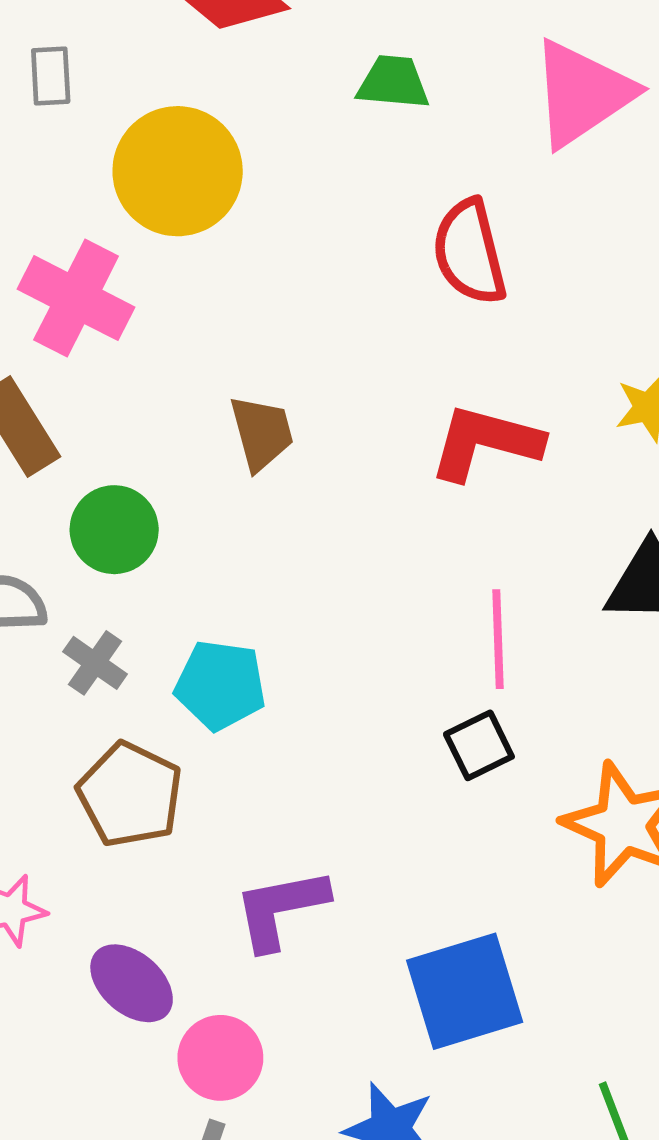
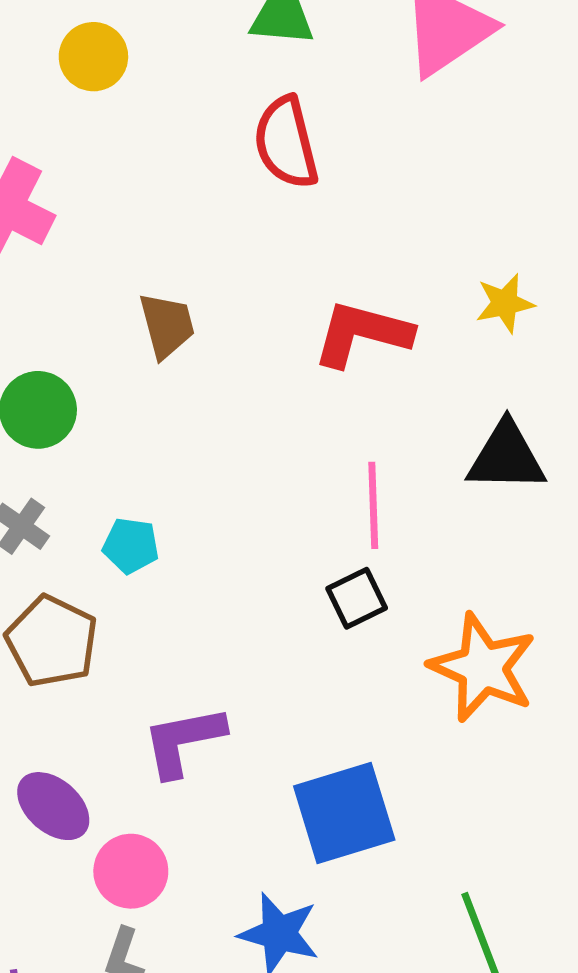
yellow circle: (178, 171) -> (93, 57), moved, size x0.6
red semicircle: (469, 252) -> (286, 143), moved
cyan pentagon: (220, 685) -> (131, 546), size x0.7

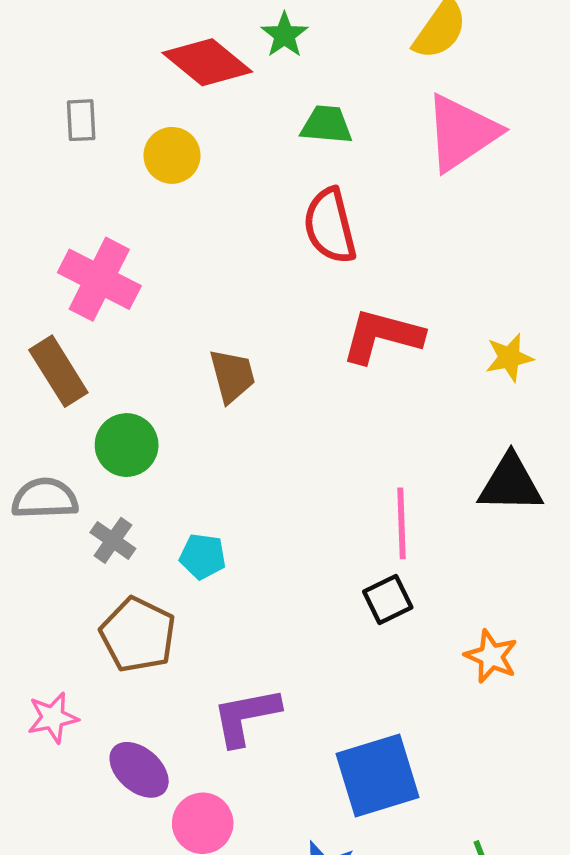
red L-shape: (362, 334) -> (382, 336), moved
orange star: (483, 668) -> (491, 656), size x0.6

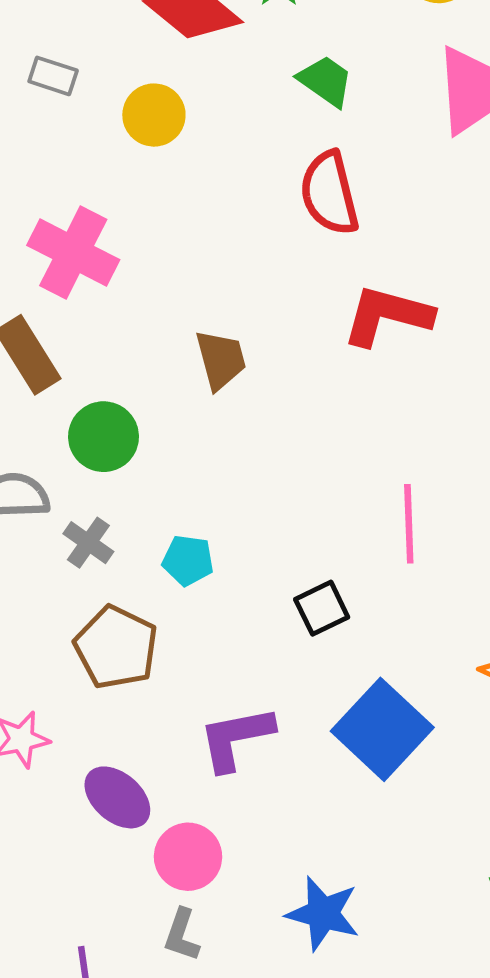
gray rectangle: (81, 120) -> (53, 76), turned -69
green trapezoid: (326, 125) -> (326, 81), turned 30
black square: (388, 599) -> (322, 608), moved
blue square: (378, 776) -> (382, 729), moved, turned -30

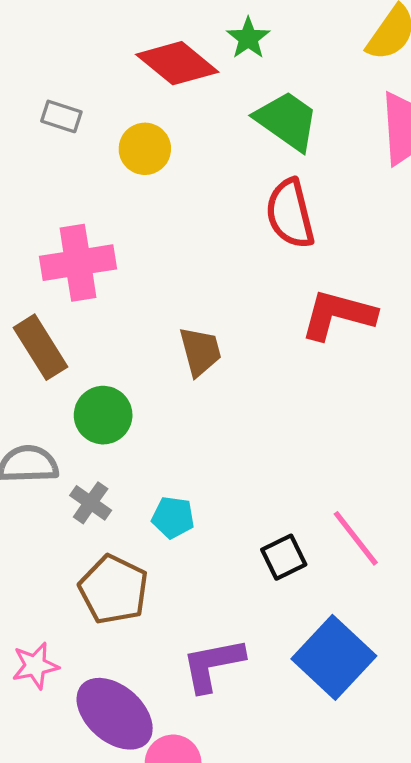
green trapezoid: (326, 81) -> (287, 121), size x1.4
pink cross: (73, 253) -> (78, 263), turned -36
pink line: (409, 524) -> (356, 538), moved, turned -36
purple ellipse: (117, 797) -> (115, 714), size x1.4

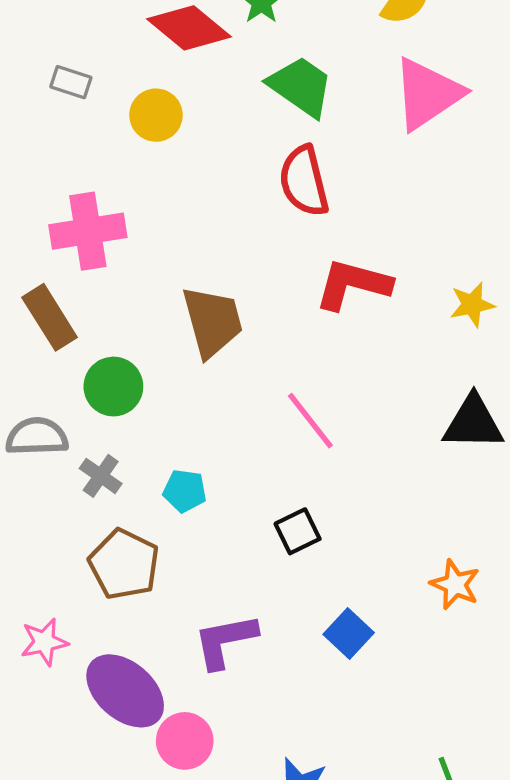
brown trapezoid: (200, 351) -> (212, 322), size x1.4
pink line: (356, 538) -> (310, 421), moved
blue square: (334, 657) -> (349, 633), size x0.6

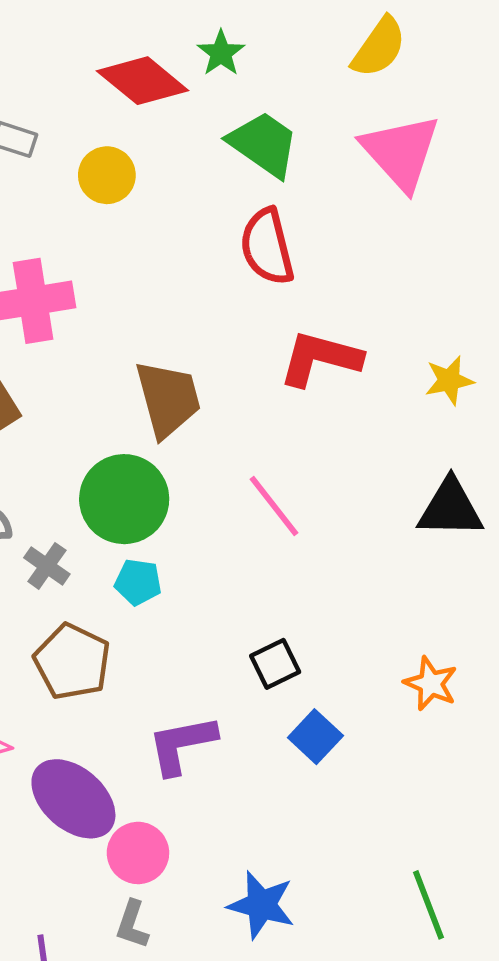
pink triangle: (427, 94) -> (401, 152), turned -38
green circle: (113, 387) -> (124, 499), moved, size x1.4
black square: (298, 531) -> (275, 664), moved

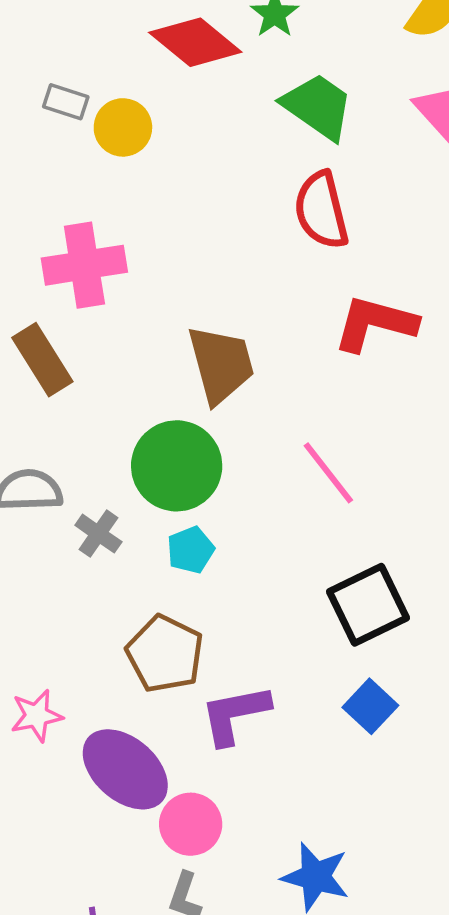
yellow circle: (107, 175) -> (123, 127), moved
cyan pentagon: (138, 582) -> (191, 550), turned -30
brown pentagon: (72, 662) -> (165, 654), moved
black square: (275, 664) -> (368, 605), moved, size x1.6

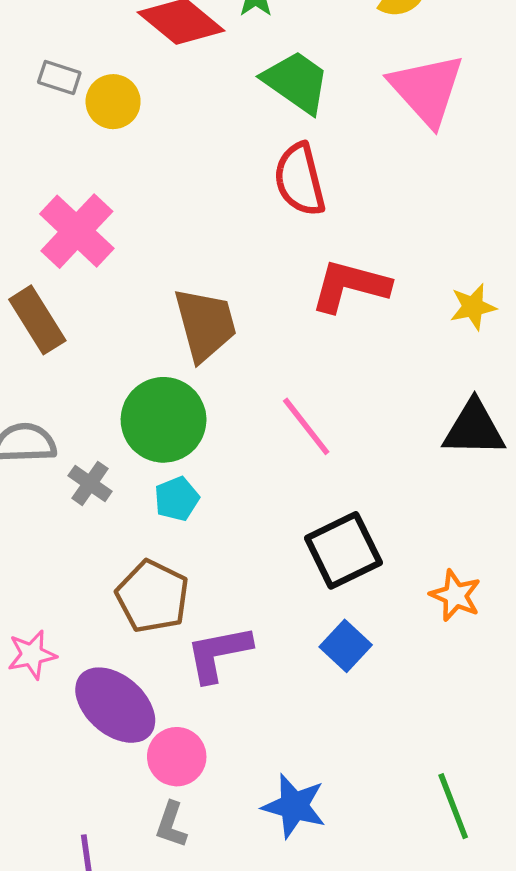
pink cross: (84, 265) -> (77, 231), turned -38

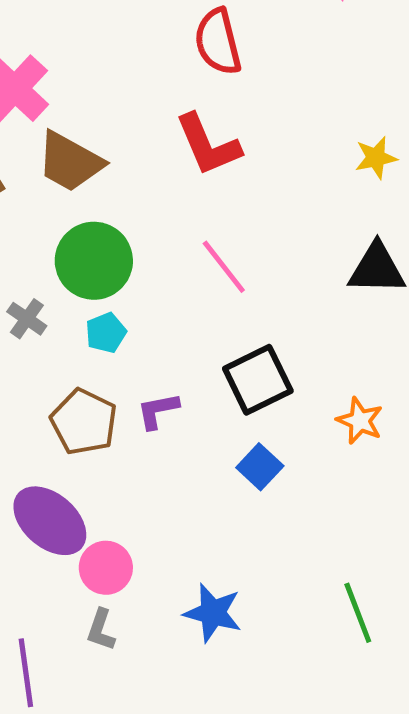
red L-shape: (350, 286) -> (208, 145), moved, turned -128
brown trapezoid: (205, 324) -> (70, 162), moved, turned 134
purple L-shape: (218, 654) -> (158, 411), moved, size x0.7

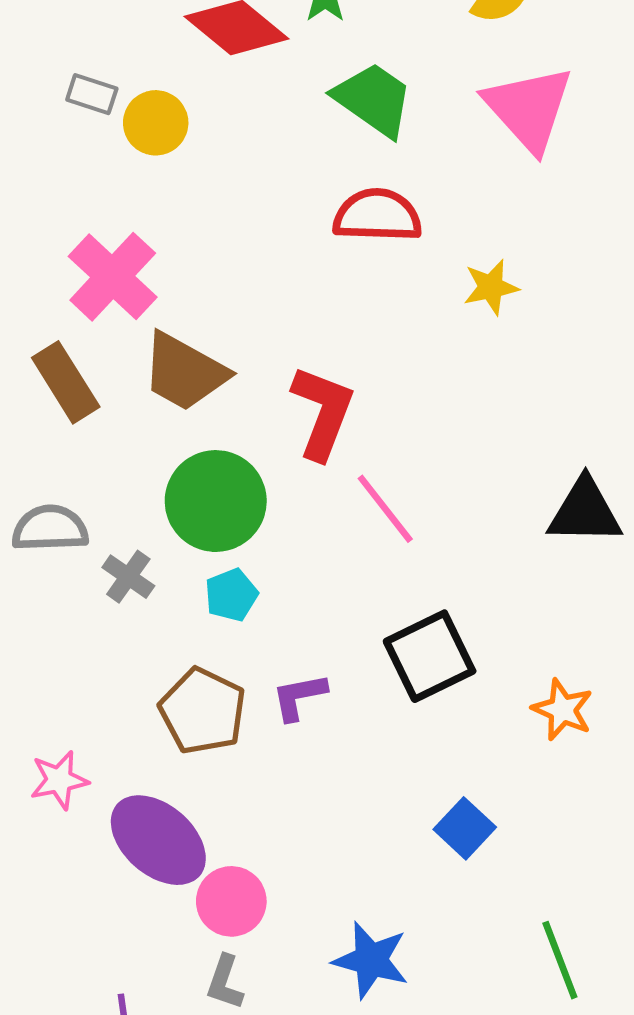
red semicircle: (218, 42) -> (377, 215), turned 106
red L-shape: (208, 145) -> (323, 412), moved, turned -136
yellow star: (376, 158) -> (491, 287), moved
blue square: (260, 467) -> (465, 828), moved

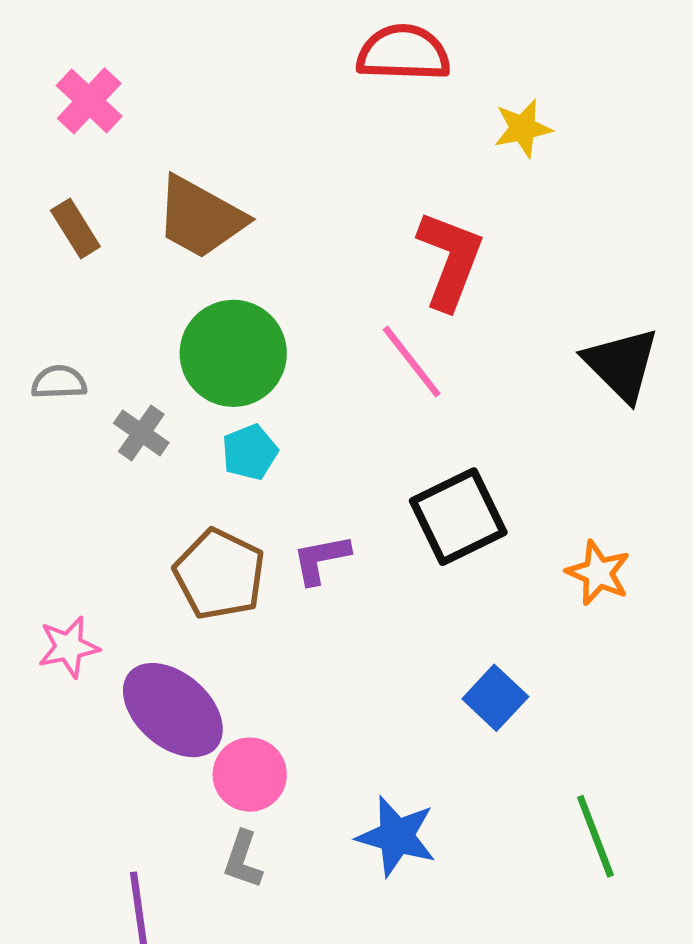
pink cross: (113, 277) -> (89, 101), moved, size x0.7
brown rectangle: (66, 382) -> (75, 228), size x0.7
red L-shape: (323, 412) -> (450, 260), moved
black triangle: (585, 511) -> (622, 364), turned 44
gray semicircle: (50, 528) -> (59, 382), size x0.7

